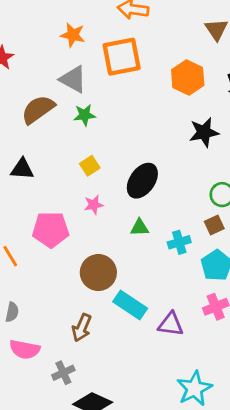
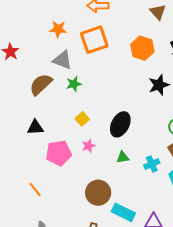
pink pentagon: (51, 230) -> (59, 153), moved

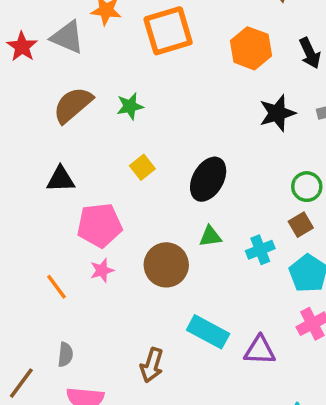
gray triangle: (62, 60) -> (67, 37), moved
pink star: (89, 146) -> (102, 270), moved
brown circle: (98, 193) -> (166, 265), moved

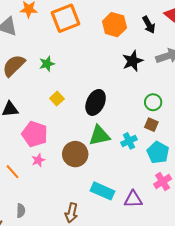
pink pentagon: (100, 225) -> (35, 134), turned 30
brown square: (301, 225) -> (151, 125), turned -32
green triangle: (210, 236) -> (99, 136), size x1.6

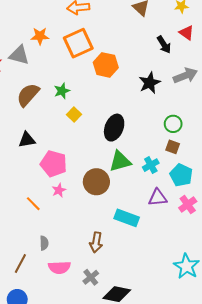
orange hexagon: (114, 25) -> (106, 65), moved
yellow square: (57, 99) -> (74, 114), moved
purple triangle: (133, 199) -> (158, 198), moved

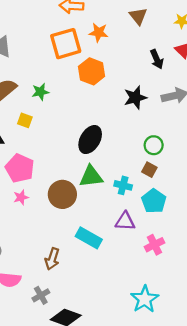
orange star: (40, 36) -> (99, 33), moved
yellow square: (74, 114) -> (25, 120), moved, turned -32
cyan cross: (151, 165) -> (123, 185), turned 35
pink cross: (188, 205) -> (154, 245), moved

